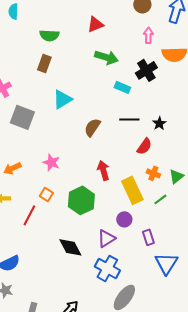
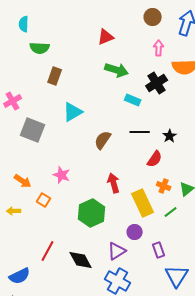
green semicircle: (49, 35) -> (40, 48), moved
orange arrow: (12, 168) -> (23, 181), turned -120
orange square: (46, 194) -> (44, 200), moved
red line: (29, 215) -> (48, 251), moved

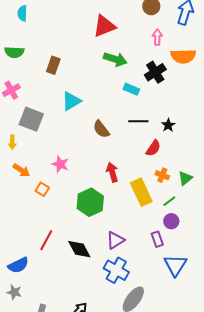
red triangle: (106, 37) -> (104, 26), size x1.4
green semicircle: (40, 48) -> (14, 52), moved
brown semicircle: (103, 140) -> (101, 129), turned -72
yellow arrow: (14, 211) -> (12, 142), moved, turned -88
purple circle: (135, 232) -> (171, 221), moved

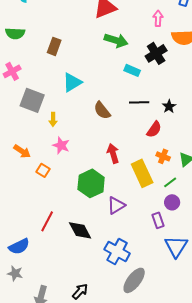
yellow arrow: (12, 142) -> (53, 119), moved
purple triangle: (115, 240) -> (116, 205), moved

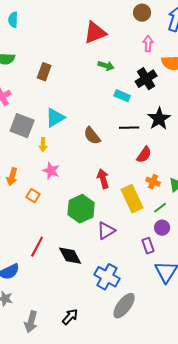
green arrow: (116, 40) -> (106, 66), size x0.7
cyan triangle: (72, 82) -> (55, 118), moved
black star: (169, 106) -> (159, 119), moved, size x1.6
orange arrow: (22, 151) -> (12, 177), turned 72

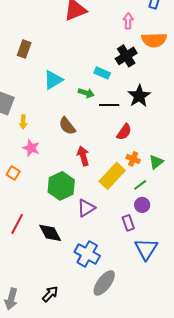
green arrow: (106, 66) -> (86, 93), moved
cyan triangle: (55, 118) -> (53, 80), moved
brown semicircle: (92, 136) -> (67, 126), moved
yellow rectangle: (132, 199) -> (112, 176), turned 68

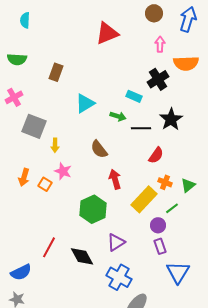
orange square: (13, 173) -> (45, 184), moved
purple circle: (142, 205) -> (158, 225), moved
purple triangle: (86, 208) -> (116, 242), moved

